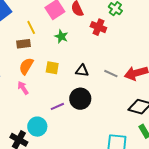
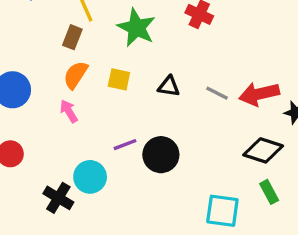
green star: (61, 36) -> (136, 28), size x1.6
brown rectangle: (23, 44) -> (72, 37), turned -64
black circle: (80, 99) -> (161, 155), moved

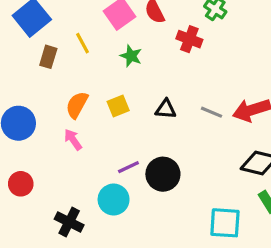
green star: (136, 28) -> (131, 56), size x0.6
brown rectangle: (72, 37) -> (48, 57), moved
yellow square: (119, 79) -> (118, 106), turned -30
cyan circle: (90, 177) -> (114, 200), moved

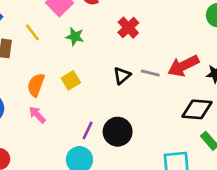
red cross: (189, 39) -> (128, 28), moved, turned 35
black triangle: (166, 109) -> (122, 76), moved, turned -36
purple line: (128, 167) -> (88, 130), turned -30

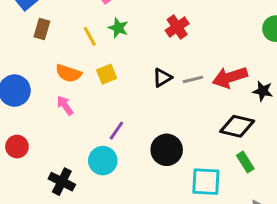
yellow line: (32, 32) -> (90, 36), moved
gray line: (150, 73) -> (193, 79), turned -36
orange semicircle: (36, 85) -> (68, 73), turned -100
black circle: (118, 132) -> (167, 150), moved

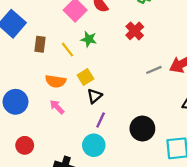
brown rectangle: (42, 29) -> (40, 44), moved
black triangle: (162, 78) -> (95, 96), moved

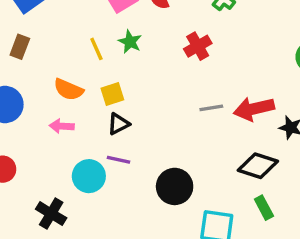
brown rectangle: (40, 44) -> (20, 47), moved
pink arrow: (57, 107) -> (62, 126), turned -56
purple line: (101, 120) -> (119, 160), turned 63
cyan circle: (94, 145) -> (89, 176), moved

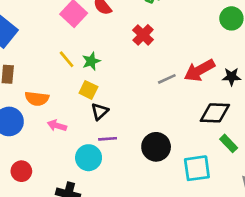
green star: (130, 42) -> (91, 61), moved, turned -30
orange semicircle: (69, 90) -> (37, 99), moved
yellow square: (112, 94) -> (88, 90), turned -30
pink arrow: (62, 126) -> (57, 126), turned 30

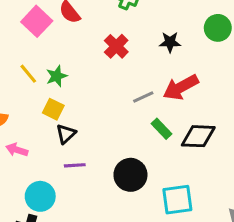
black star: (231, 77) -> (170, 42), moved
green rectangle: (229, 143) -> (161, 129), moved
cyan circle: (89, 158) -> (40, 196), moved

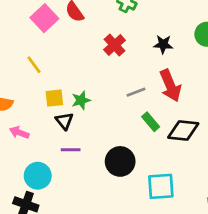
green star: (57, 76) -> (81, 100), moved
red arrow: (181, 87) -> (170, 86), turned -88
yellow square: (53, 109) -> (54, 98), turned -36
black triangle: (66, 134) -> (64, 121), turned -30

